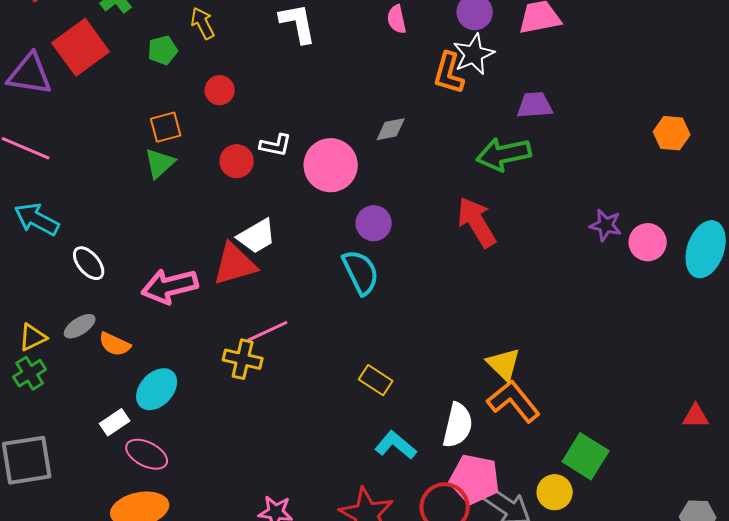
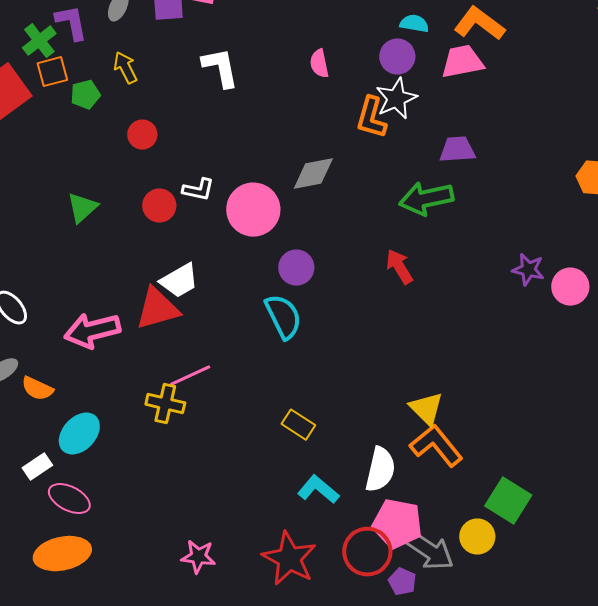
orange square: (166, 127) -> (52, 72), moved
gray diamond: (391, 129) -> (313, 174), size x1.4
red arrow: (477, 222) -> (399, 267), size x0.7

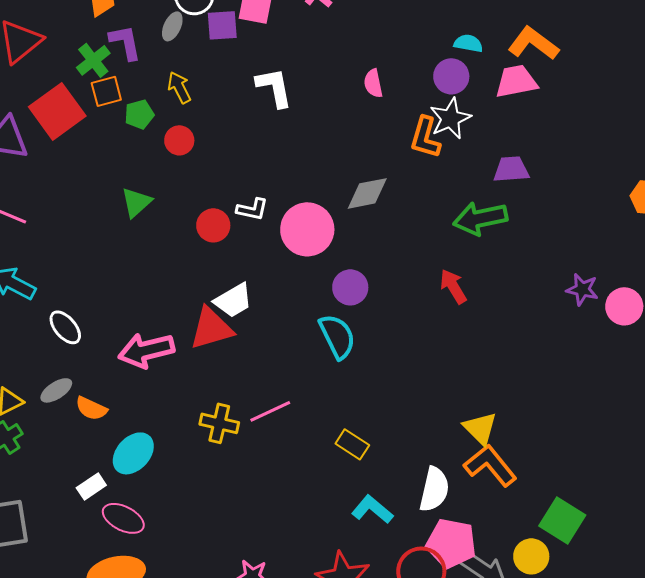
red circle: (142, 135) -> (179, 140), moved
green triangle: (82, 208) -> (136, 202), moved
pink line: (190, 376) -> (270, 411), moved

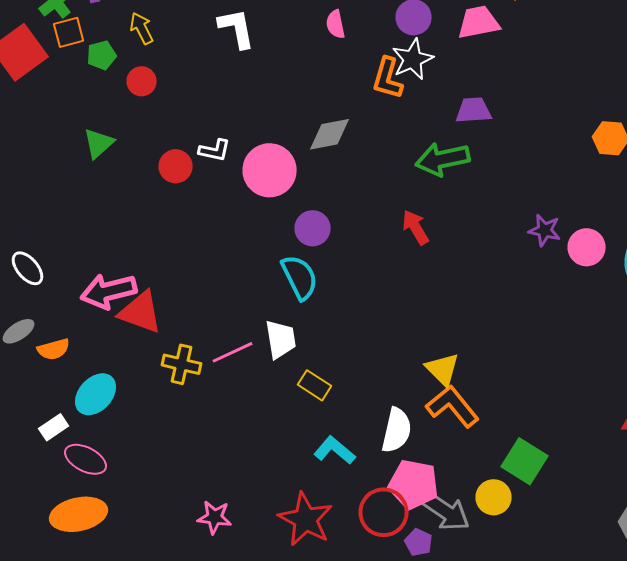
white trapezoid: (233, 300) -> (281, 339), moved, turned -69
red triangle: (211, 328) -> (141, 312), moved, turned 36
orange semicircle: (91, 408) -> (54, 349), turned -40

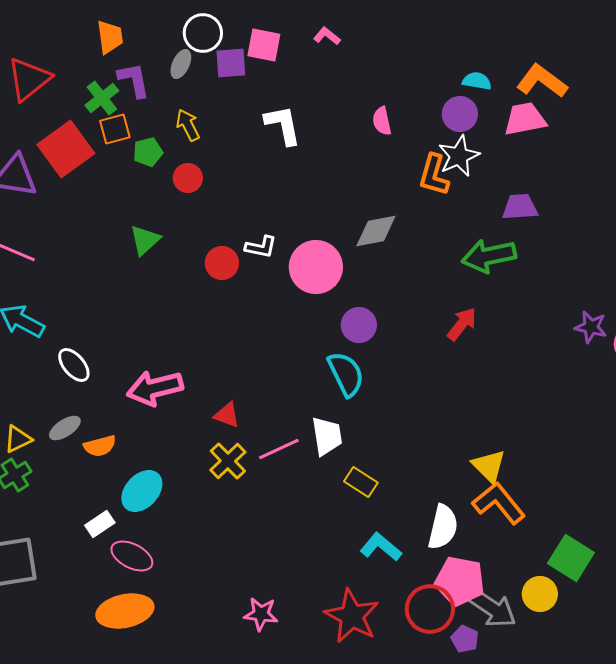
red arrow: (416, 227) -> (462, 324), turned 69
red triangle: (141, 312) -> (227, 415), moved, size x0.6
yellow cross: (182, 364) -> (228, 461), turned 33

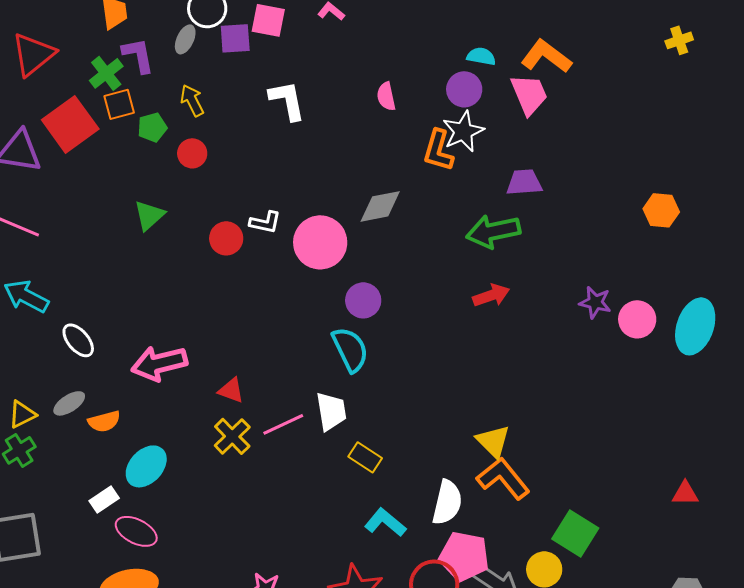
pink trapezoid: (525, 119) -> (529, 94), turned 78
red arrow: (462, 324) -> (491, 295), moved, turned 33

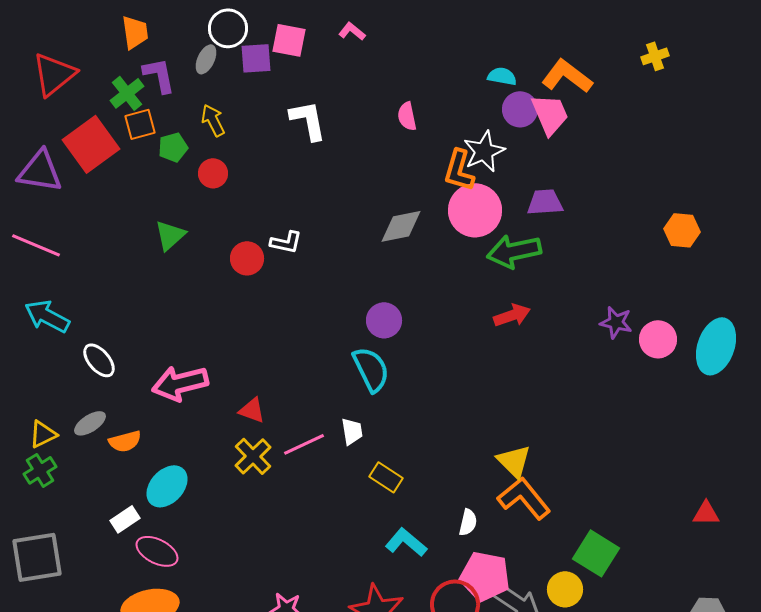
yellow cross: (679, 40) -> (655, 56), moved
purple circle: (464, 89) -> (520, 109), moved
pink circle: (320, 242) -> (475, 210), moved
white trapezoid: (331, 411) -> (352, 431), size x0.7
white semicircle: (447, 502) -> (468, 522), size x0.6

